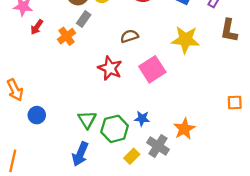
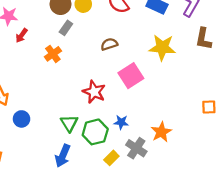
orange cross: (67, 36) -> (53, 54), moved
red star: (110, 68) -> (94, 92), moved

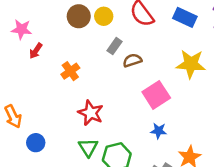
gray rectangle: (66, 28) -> (114, 46), moved
red star: (94, 92) -> (91, 113), moved
blue star: (121, 122) -> (159, 131), moved

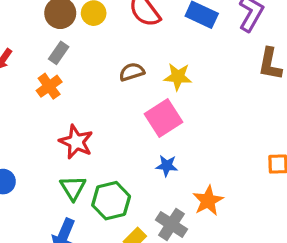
gray rectangle: (114, 46) -> (59, 53), moved
yellow star: (191, 64) -> (178, 77), moved, size x0.7

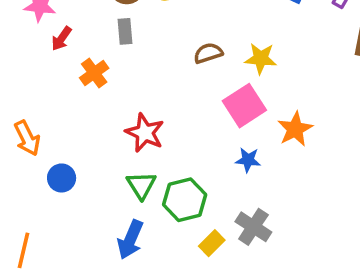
gray rectangle: (59, 53) -> (125, 31), turned -40
orange cross: (49, 86) -> (94, 73), moved
orange star: (208, 201) -> (295, 129), moved

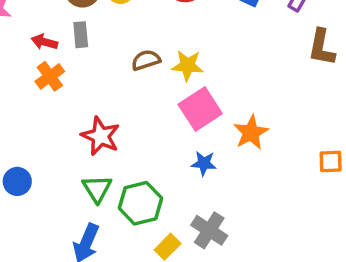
red arrow: (62, 39) -> (44, 42), moved, turned 70
brown semicircle: (208, 53) -> (146, 60), moved
yellow star: (261, 59) -> (188, 65), moved

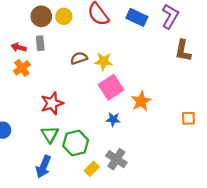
red star: (101, 136) -> (52, 103), turned 30

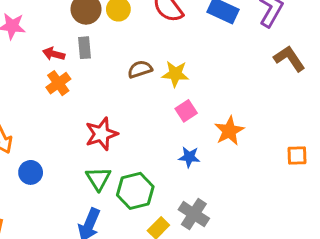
brown L-shape: (183, 51) -> (289, 58), turned 135
pink square: (111, 87) -> (186, 111), size x0.6

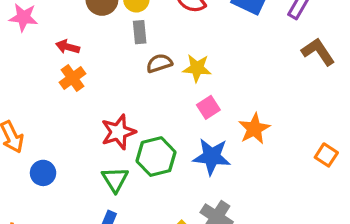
gray rectangle: (84, 48) -> (140, 32), moved
orange square: (297, 155) -> (326, 155), turned 35
blue star: (189, 157) -> (212, 157), size x1.6
green hexagon: (135, 191) -> (156, 157), moved

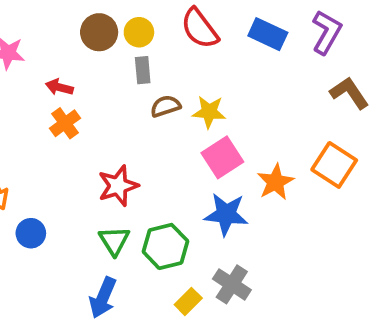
pink square: (208, 107) -> (222, 157), size x1.5
orange square: (326, 155) -> (334, 165), moved, size x1.6
green hexagon: (156, 157) -> (165, 246), moved

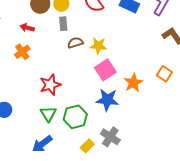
red arrow: (59, 87) -> (27, 28), moved
orange square: (334, 165) -> (164, 74), size x0.7
blue arrow: (103, 298) -> (42, 144), turned 30

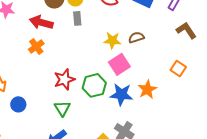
red arrow: (27, 28) -> (41, 22), size x1.6
brown semicircle: (75, 43) -> (136, 37), moved
orange star: (133, 83) -> (147, 89), moved
green hexagon: (75, 117) -> (94, 85), moved

